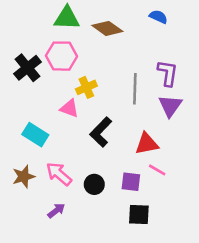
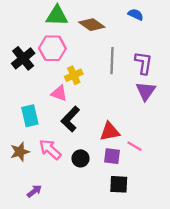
gray line: (135, 89) -> (112, 61), moved
black L-shape: (101, 132) -> (70, 119), moved
cyan rectangle: (35, 135) -> (30, 116), turned 45
red triangle: (147, 144) -> (110, 131), moved
purple arrow: (56, 211) -> (34, 191), moved

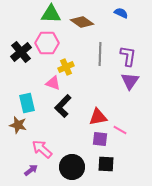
pink arrow: (50, 149) -> (42, 149), moved
brown star: (20, 152) -> (18, 125), moved, turned 30
black circle: (81, 158) -> (72, 167), moved, size x1.6

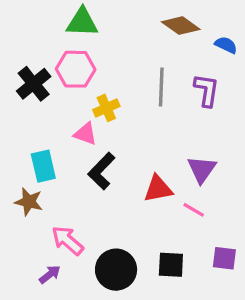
blue semicircle: (121, 13) -> (226, 45), moved
brown diamond: (82, 22) -> (181, 26), moved
purple triangle: (130, 81) -> (202, 169), moved
purple square: (100, 139) -> (224, 258), moved

